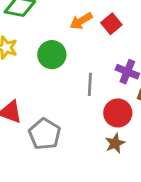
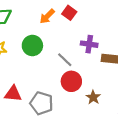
gray line: (90, 84) -> (65, 60), turned -35
red circle: (118, 113) -> (71, 81), moved

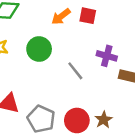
red square: (69, 13) -> (88, 16), turned -32
red circle: (71, 81) -> (77, 120), moved

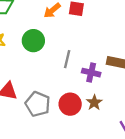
purple cross: (107, 56) -> (91, 73), moved
gray line: (75, 71) -> (67, 59), turned 54

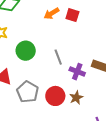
green circle: (33, 41) -> (26, 51), moved
gray line: (67, 59) -> (58, 57), turned -42

